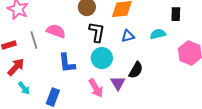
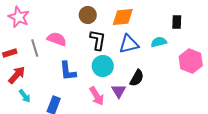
blue triangle: (128, 36) -> (129, 44), size x1.5

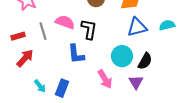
black L-shape: (98, 40) -> (89, 29), moved
cyan circle: (103, 66) -> (122, 56), moved
purple triangle: (119, 91) -> (136, 82), moved
cyan arrow: (25, 96) -> (40, 86), moved

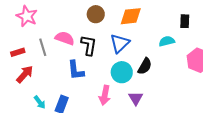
blue triangle: (137, 27) -> (120, 43), moved, turned -30
black semicircle: (145, 61) -> (145, 66), moved
pink arrow: (105, 79) -> (105, 95), turned 42

